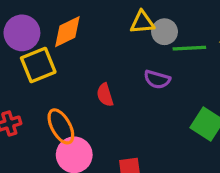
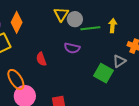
yellow triangle: (142, 22) -> (61, 14), turned -49
orange diamond: (67, 32) -> (17, 22), turned -35

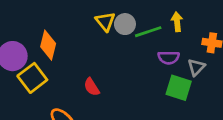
purple semicircle: (72, 48) -> (169, 58), moved

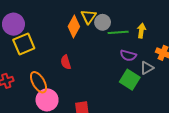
orange diamond: (48, 45) -> (74, 26), moved

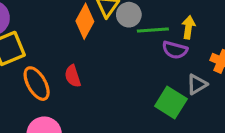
purple semicircle: (128, 55) -> (175, 50), moved
orange ellipse: (39, 82) -> (37, 84), moved

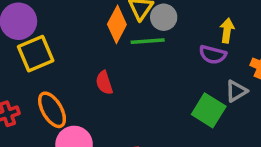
green line: (153, 30) -> (148, 41), moved
orange ellipse: (37, 84) -> (52, 110), moved

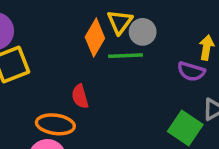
orange ellipse: (52, 110) -> (55, 124), moved, turned -54

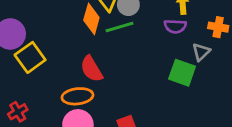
red semicircle: (80, 96) -> (91, 69), size x1.4

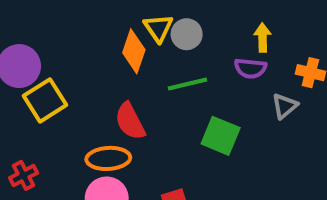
green line: (120, 27) -> (188, 84), moved
green square: (182, 73) -> (221, 136), moved

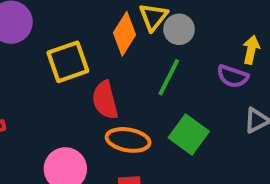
green line: (188, 84) -> (169, 77), turned -63
yellow square: (45, 100) -> (68, 62), moved
orange ellipse: (108, 158) -> (128, 140), moved

